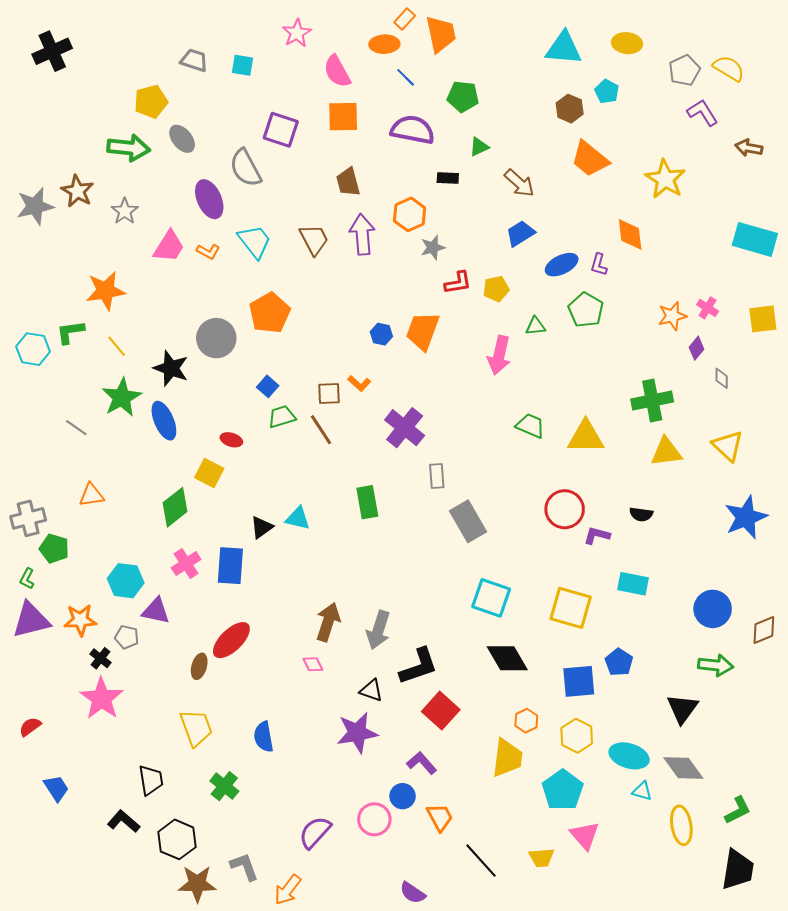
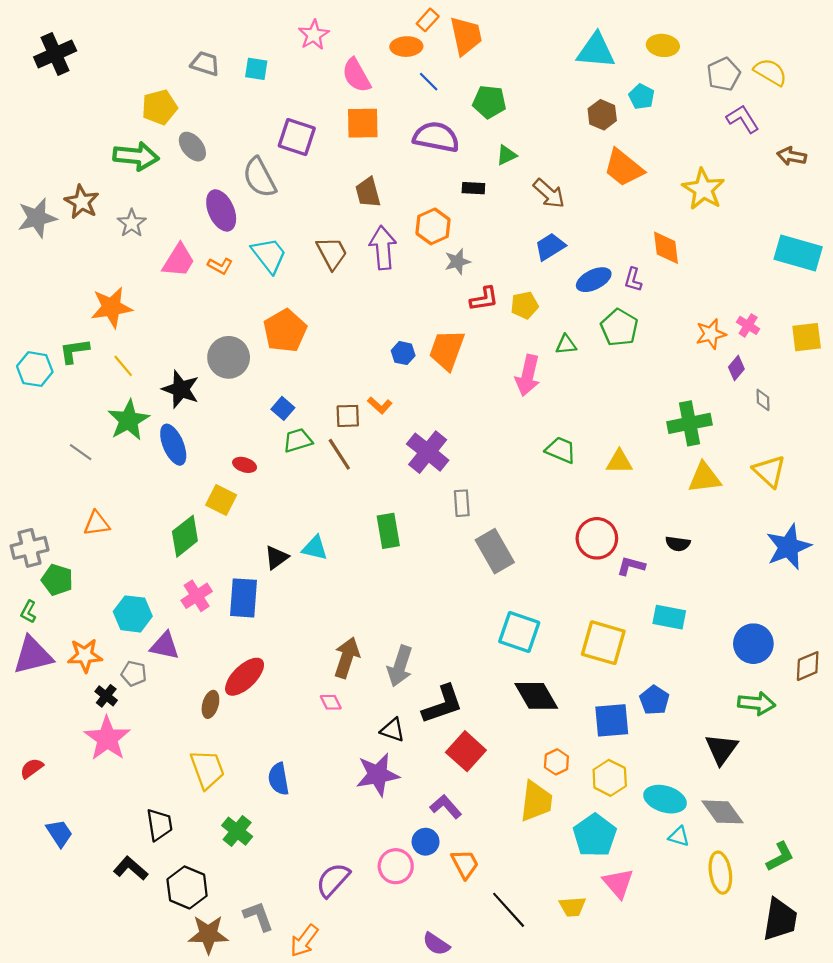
yellow triangle: (586, 437) -> (619, 462), size x0.7

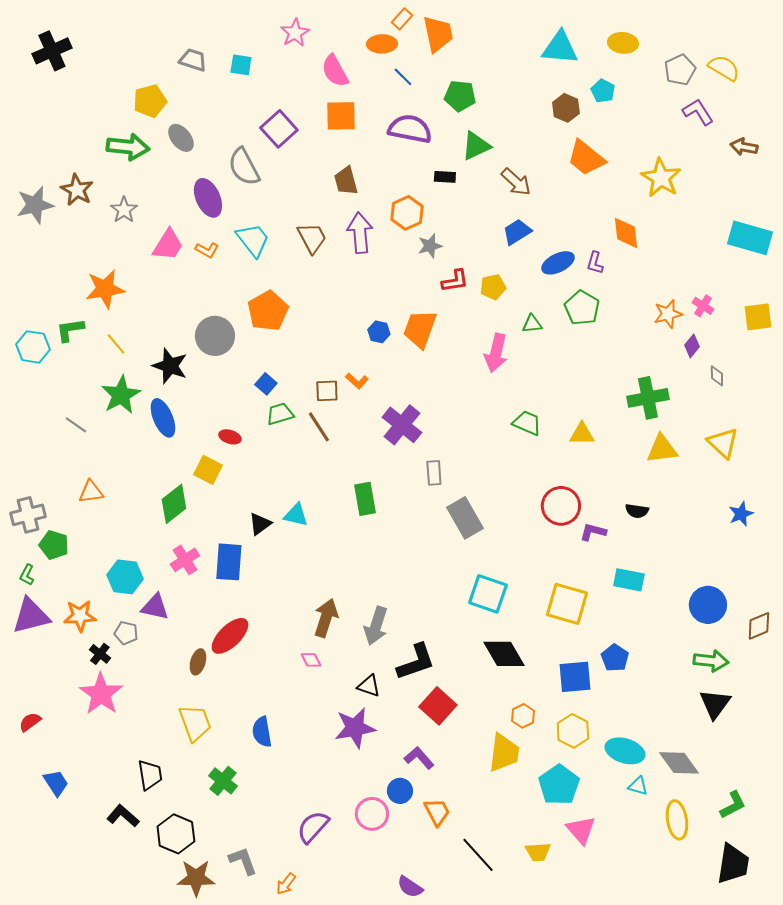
purple square: (297, 137) -> (279, 129), turned 30
green triangle: (506, 155) -> (476, 146), size x1.5
blue star: (789, 547) -> (741, 514), size x0.6
black triangle: (721, 749) -> (715, 704), moved
orange arrow: (304, 941) -> (286, 884), size x0.7

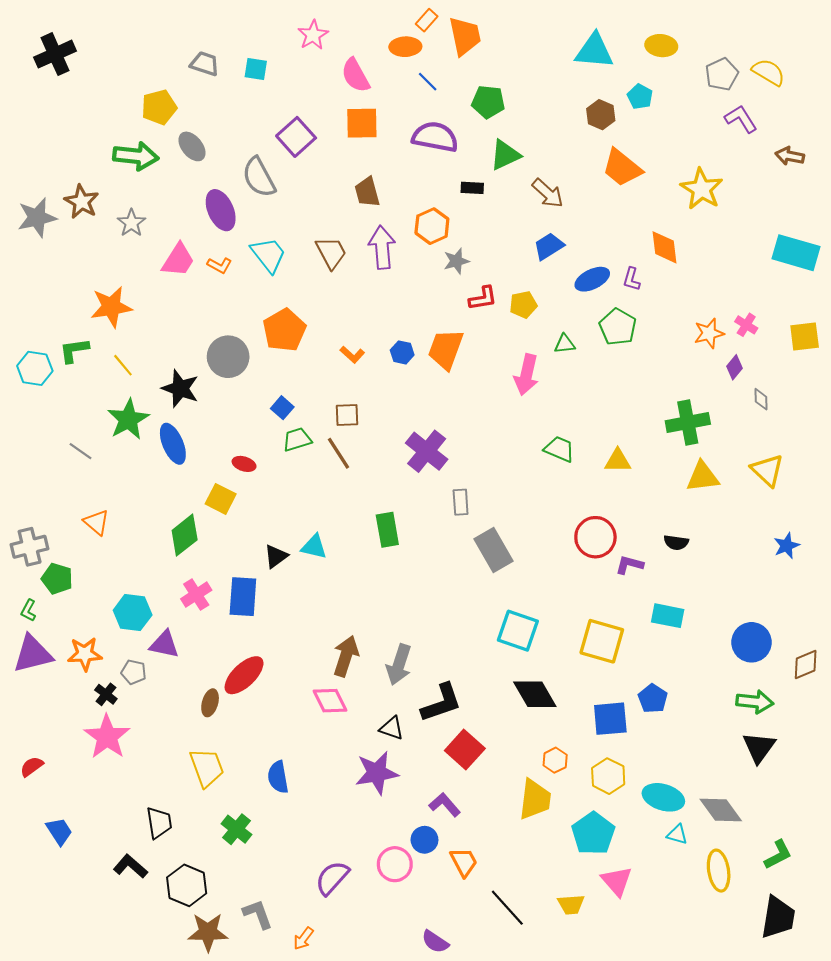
orange L-shape: (357, 381) -> (352, 355), moved
orange triangle: (91, 492) -> (96, 522), turned 48
pink diamond: (311, 660) -> (330, 701), size x1.6

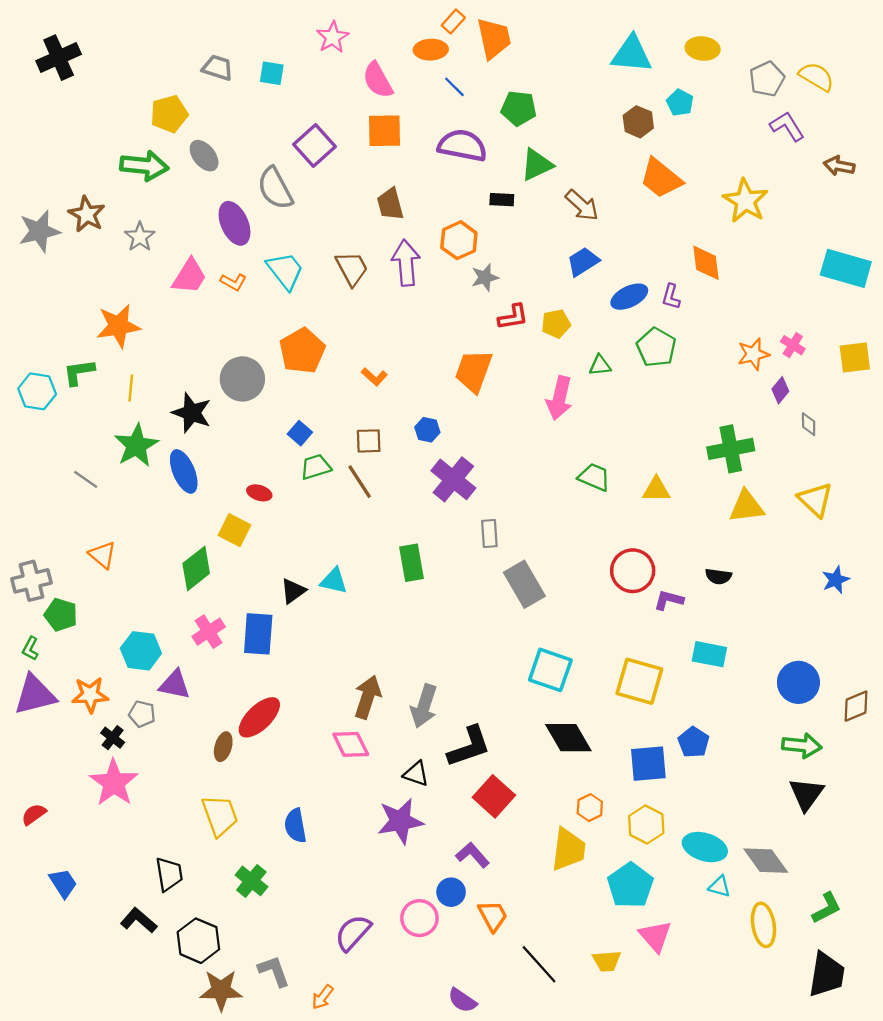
blue hexagon: (402, 352) -> (427, 430), moved
yellow line: (123, 365) -> (131, 388), turned 45

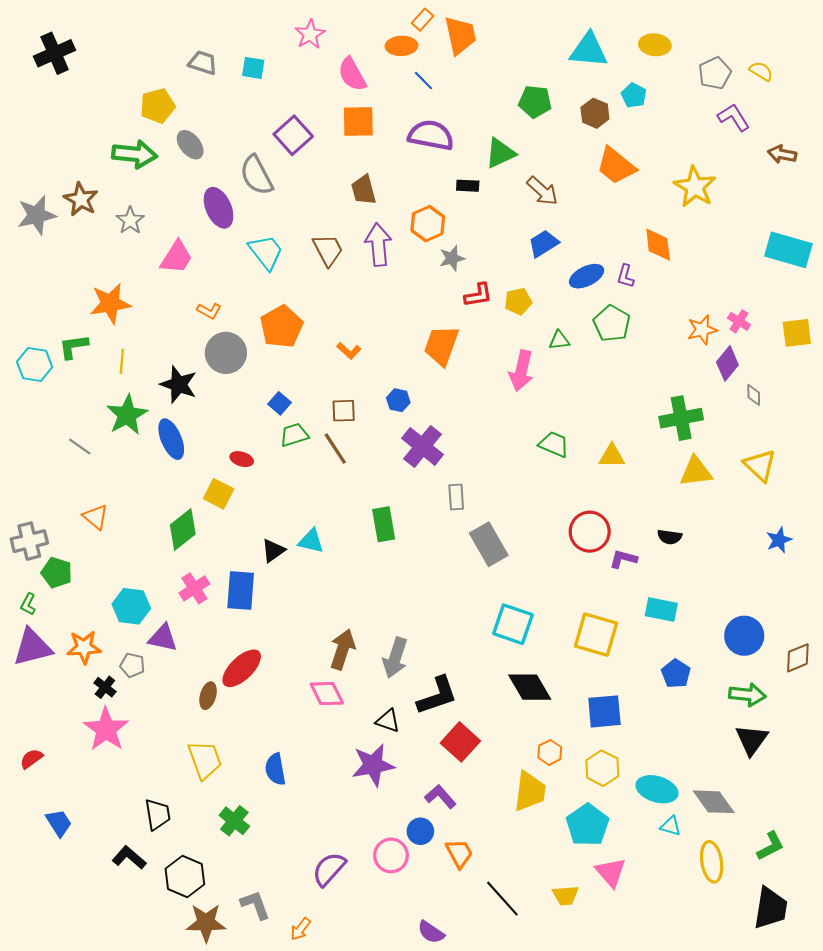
yellow semicircle: (816, 77) -> (761, 71), size x0.7
green pentagon: (519, 108) -> (535, 102), moved
orange L-shape: (233, 282) -> (209, 311), moved
purple diamond: (780, 390) -> (727, 363), size x1.4
blue pentagon: (694, 742) -> (676, 674), moved

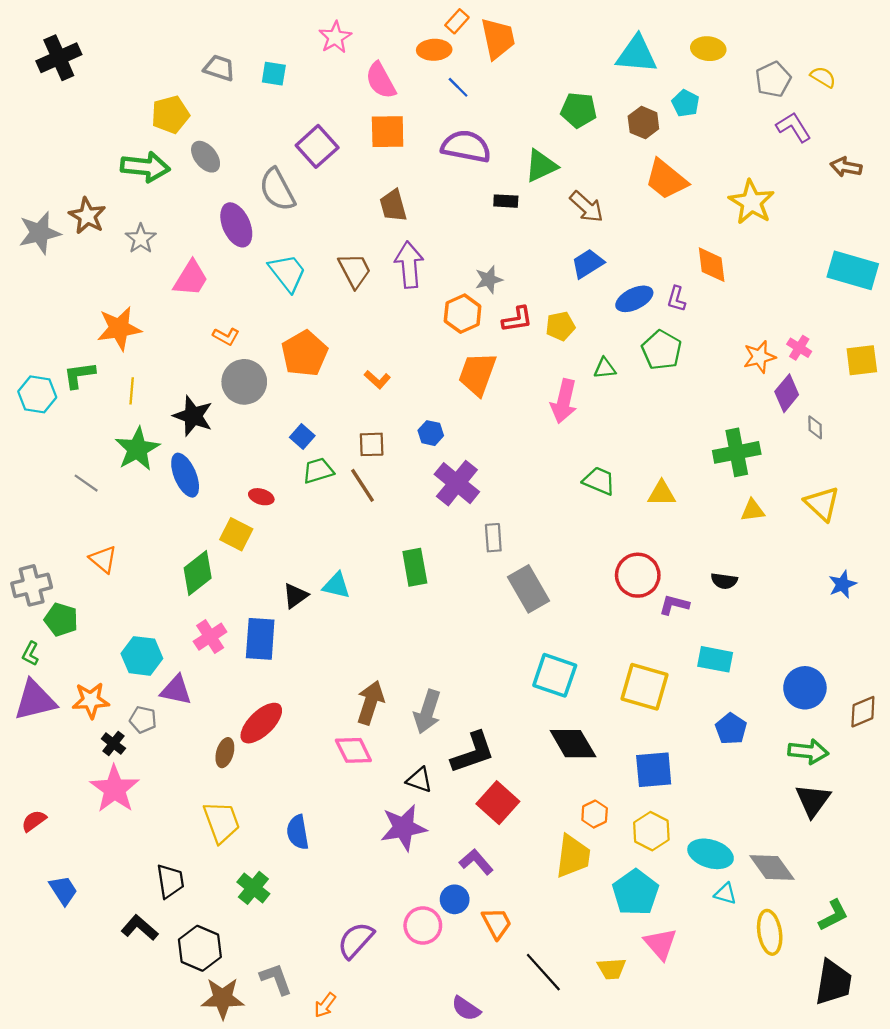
orange hexagon: (428, 224) -> (463, 314), moved
yellow triangle: (696, 472) -> (753, 510), size x0.7

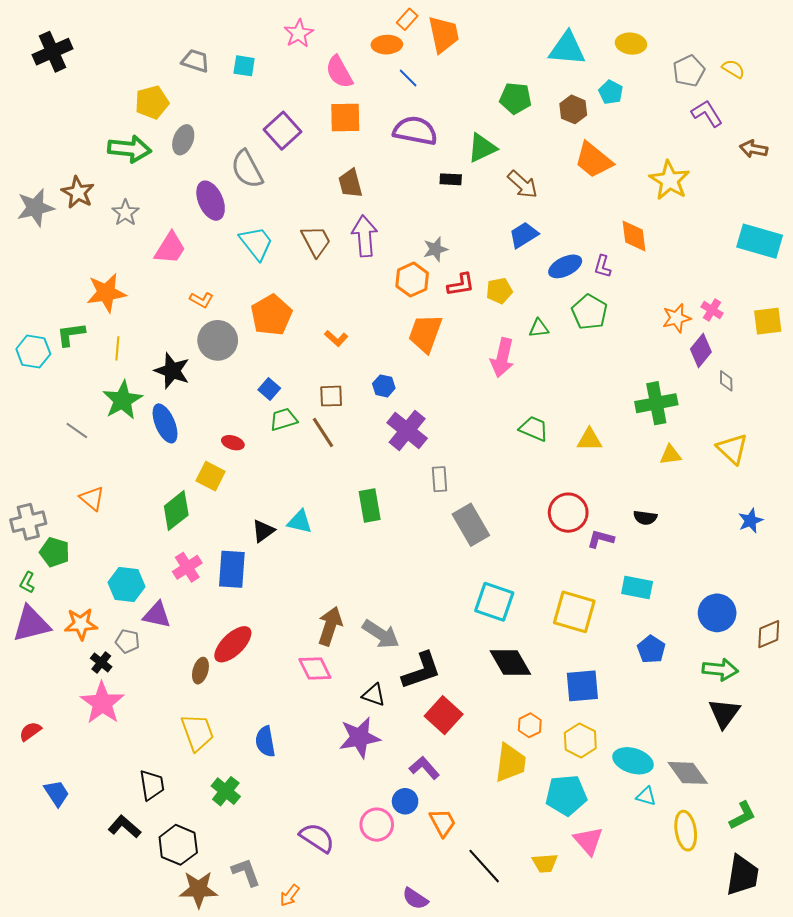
gray ellipse: (206, 157) -> (183, 140), turned 60
gray arrow: (427, 712) -> (381, 634), turned -75
cyan pentagon: (635, 893) -> (566, 795), turned 30
purple semicircle: (356, 940) -> (317, 838), turned 81

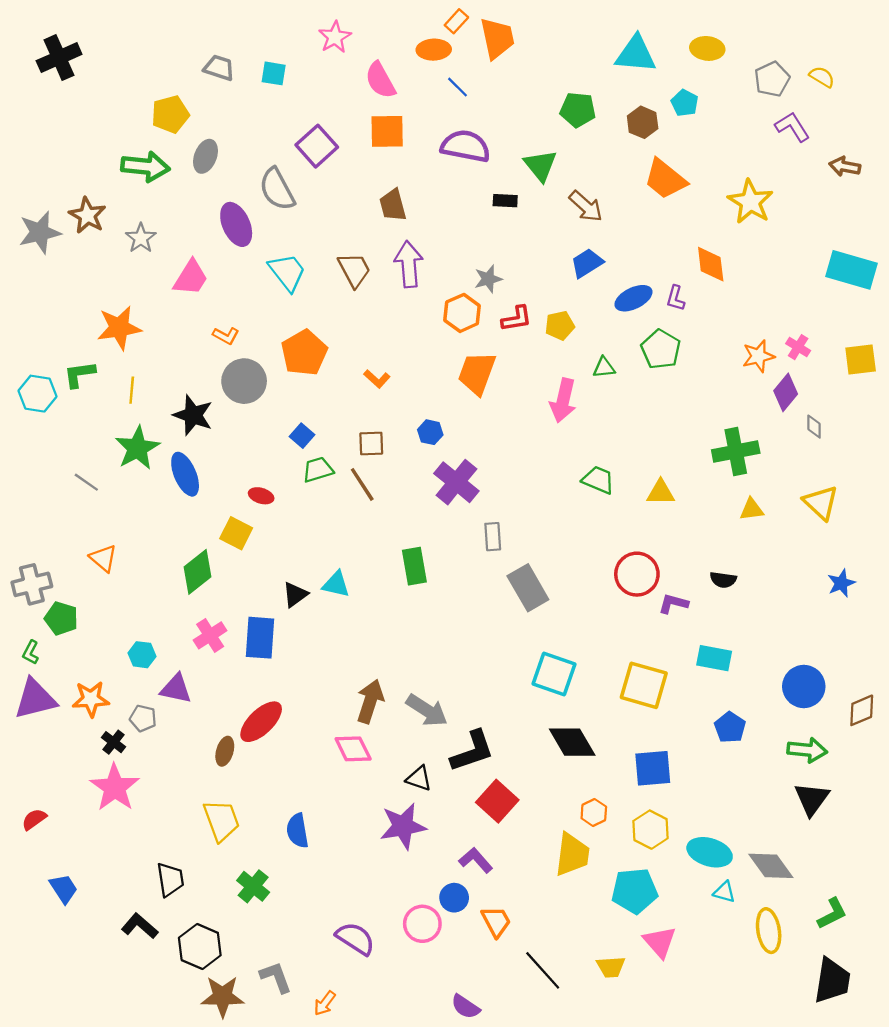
green triangle: (482, 148) -> (540, 165), turned -44
cyan hexagon: (127, 584) -> (142, 655), size x0.7

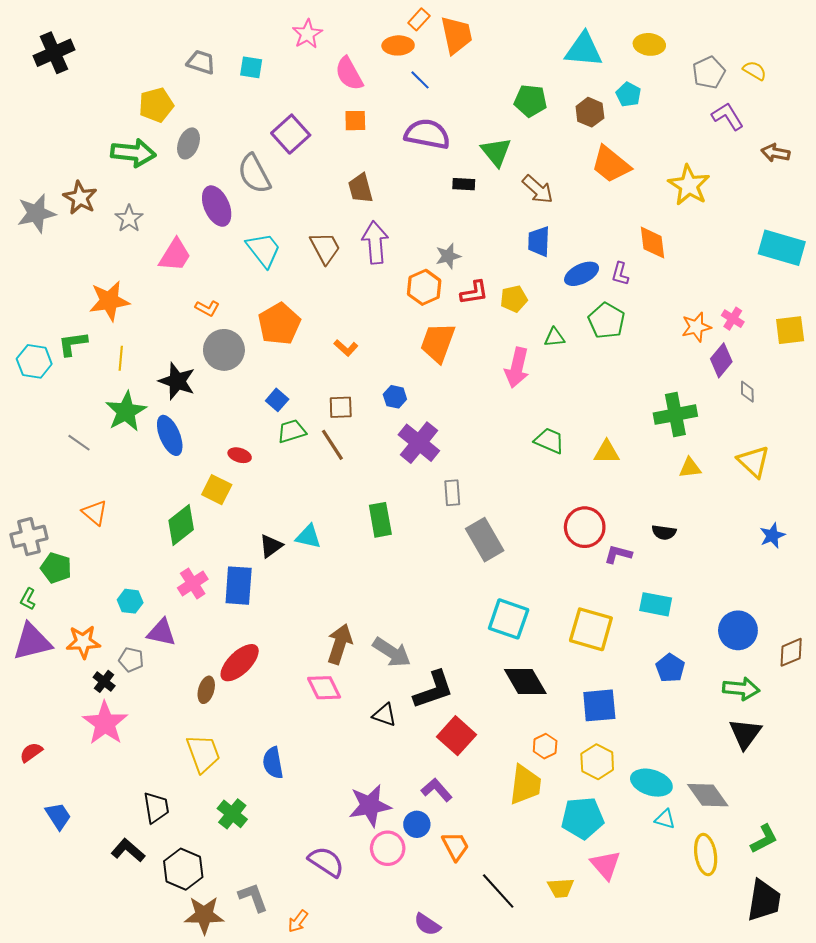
orange square: (387, 131) -> (355, 121), size x0.7
blue trapezoid: (587, 263) -> (539, 241), turned -56
purple star: (403, 826) -> (370, 806), moved

